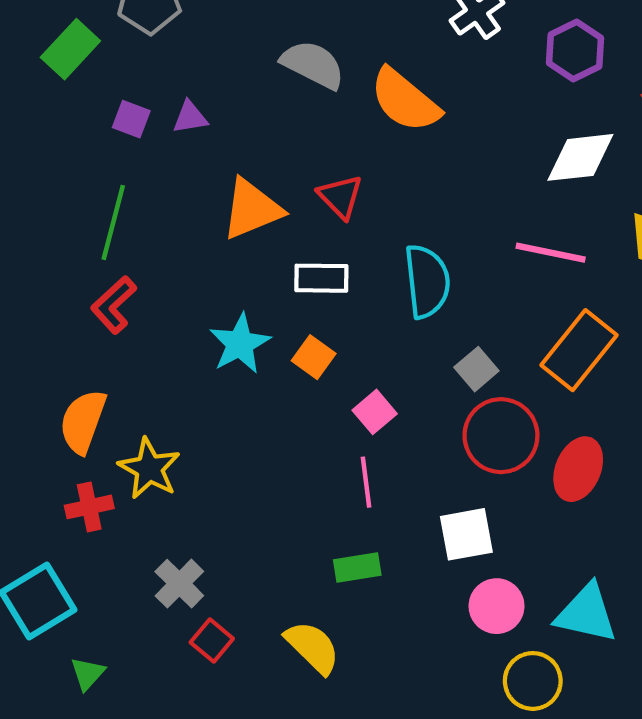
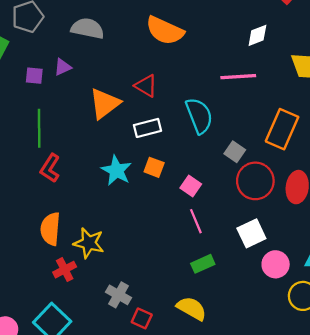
gray semicircle: (313, 65) -> (88, 28), moved
white diamond: (580, 157) -> (257, 35), size x0.7
pink line: (551, 253) -> (238, 77), moved

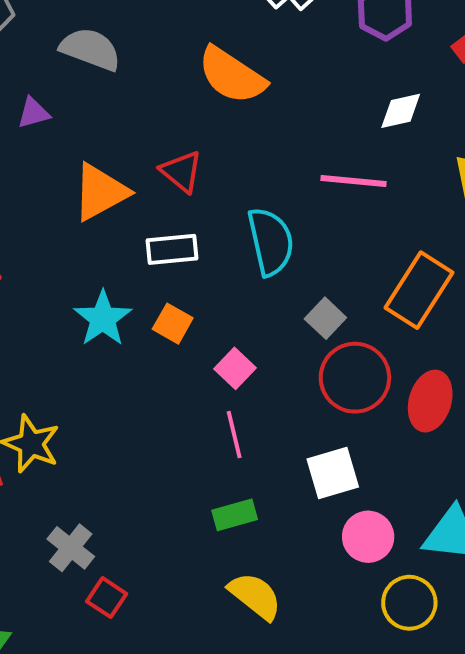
yellow semicircle: (192, 308) -> (255, 596), moved

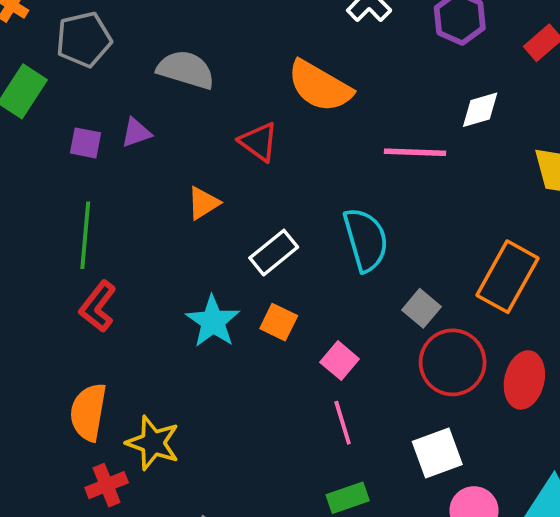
red triangle: (181, 171) -> (259, 142), moved
pink line: (354, 181) -> (415, 152), moved
orange triangle: (100, 192) -> (203, 203), size x0.6
white rectangle: (172, 249) -> (274, 253), turned -30

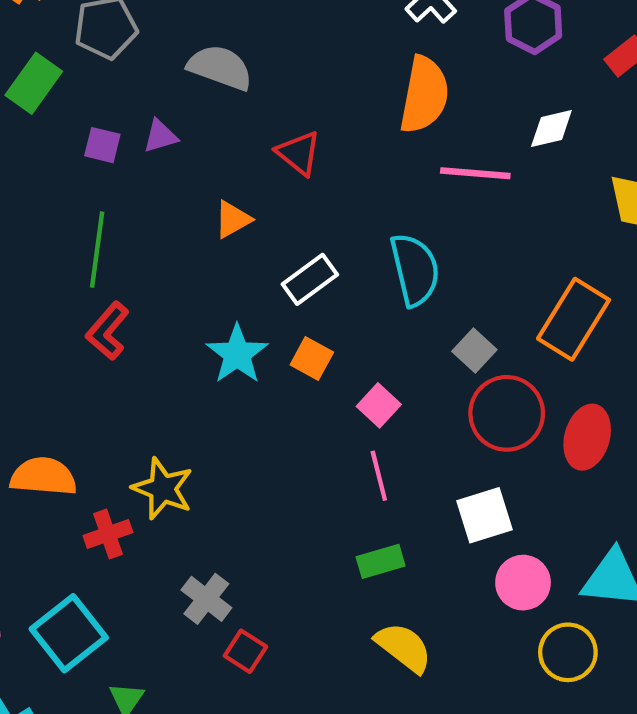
orange semicircle: (320, 86) -> (424, 95), moved, turned -112
orange semicircle: (88, 412) -> (43, 477), moved, turned 82

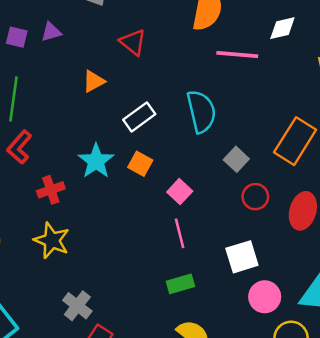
red circle: (507, 413) -> (255, 197), size x0.6
red cross: (108, 534) -> (51, 190), moved

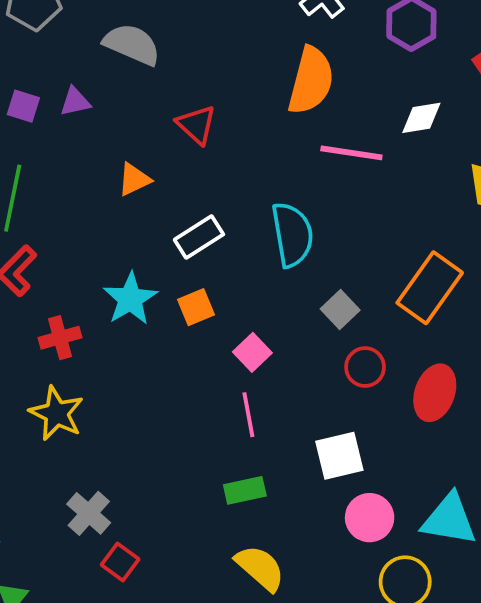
orange square: (140, 164) -> (196, 307), turned 35

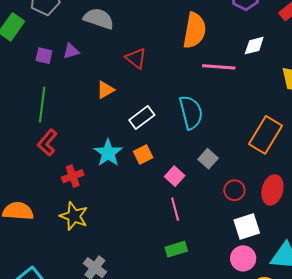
gray square: (340, 310) -> (208, 159), moved
red circle: (365, 367) -> (234, 190), moved
white square: (339, 456) -> (247, 226), moved

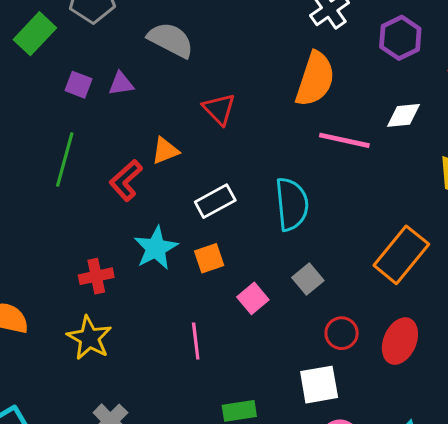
red L-shape: (47, 143) -> (126, 180), moved
pink line: (175, 209) -> (196, 341), moved
white square: (247, 226) -> (319, 385), moved

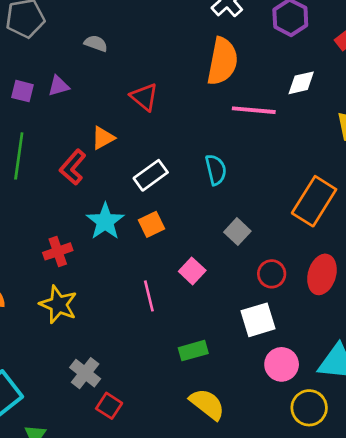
gray semicircle: (171, 40) -> (96, 43), size x0.6
cyan semicircle: (292, 204) -> (216, 170), size x0.7
pink square: (253, 298) -> (192, 271), moved

